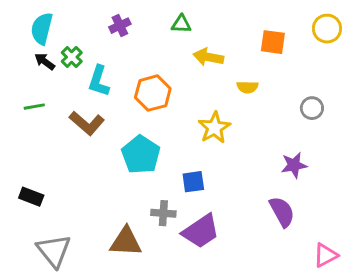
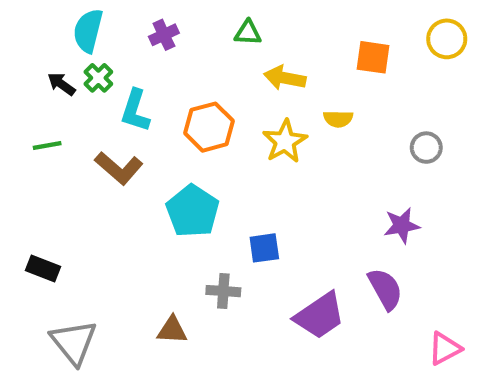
cyan semicircle: (42, 29) -> (88, 31), moved
yellow star: (214, 128) -> (285, 141), moved
purple trapezoid: (201, 231) -> (320, 316), moved
brown triangle: (126, 242) -> (172, 330), size x0.7

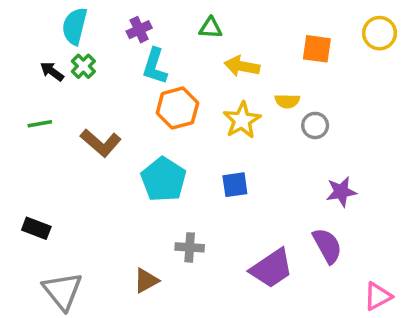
cyan L-shape: (135, 111) -> (155, 66), moved
gray circle: (426, 148) -> (315, 125), moved
blue square: (264, 248) -> (235, 185), moved
brown triangle: (172, 330) -> (146, 281), turned -32

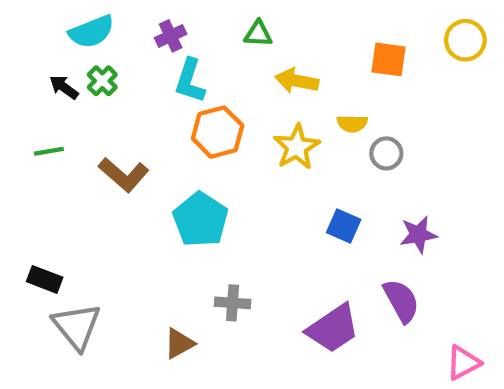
cyan semicircle: (75, 26) -> (92, 32), turned -126
blue square: (235, 185) -> (344, 226), moved, turned 32
gray triangle: (62, 291) -> (77, 326), moved

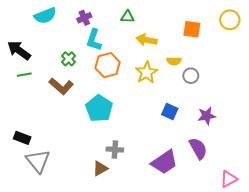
green cross: (102, 81) -> (69, 59), moved
black arrow: (64, 87) -> (19, 50), moved, size x1.6
brown triangle: (179, 343) -> (100, 168), moved

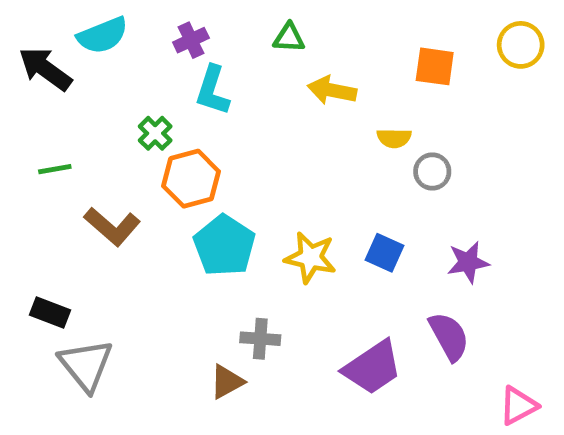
black arrow: (19, 50) -> (45, 69), moved
orange hexagon: (108, 65) -> (191, 179), moved
yellow star: (147, 73) -> (310, 258), moved, turned -30
brown L-shape: (61, 86) -> (112, 226), moved

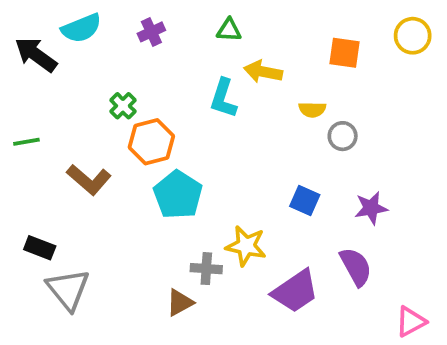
cyan L-shape: (212, 90) -> (223, 98), moved
green line: (55, 169) -> (26, 142), moved
yellow star: (310, 258) -> (246, 246), moved

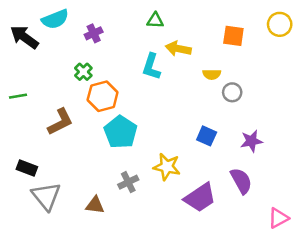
purple cross: (151, 32) -> (94, 33), moved
brown L-shape: (89, 180) -> (60, 122), turned -68
gray cross: (206, 269) -> (128, 182), moved, turned -30
brown triangle: (180, 303) -> (95, 205), moved, turned 36

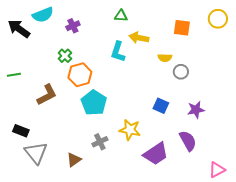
brown triangle: (95, 205) -> (74, 160), turned -42

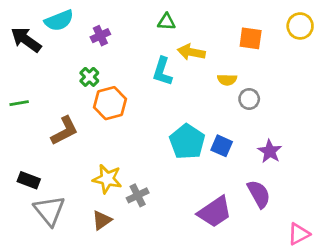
cyan pentagon: (94, 103) -> (187, 142), moved
purple star: (196, 110) -> (270, 151), turned -30
yellow star: (130, 130) -> (107, 179), moved

